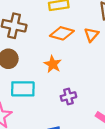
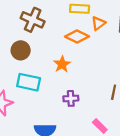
orange triangle: (91, 35) -> (98, 23), moved

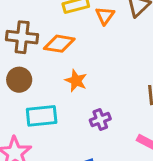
orange diamond: (77, 36) -> (59, 44), moved

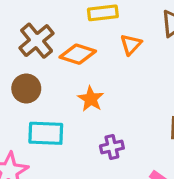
orange triangle: (105, 16) -> (131, 45), moved
brown cross: (22, 37) -> (37, 41), turned 36

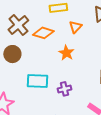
orange star: (91, 99) -> (66, 53), moved
cyan rectangle: (46, 133) -> (37, 81), moved

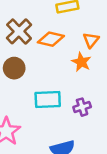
orange triangle: (75, 27) -> (91, 40), moved

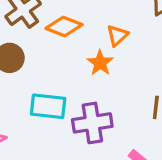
purple cross: (82, 107) -> (92, 123), size x1.6

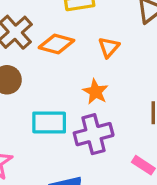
orange star: (100, 63) -> (95, 92), moved

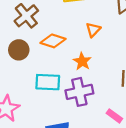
orange diamond: (56, 44) -> (53, 41), moved

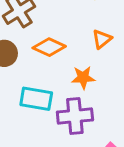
orange star: (82, 61) -> (83, 78), turned 30

